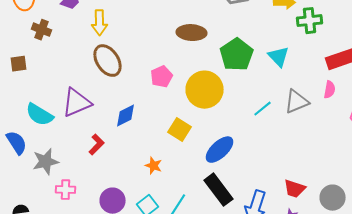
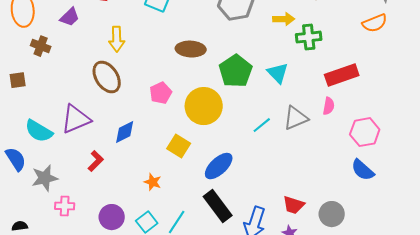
yellow arrow: (100, 23) -> (117, 39), moved

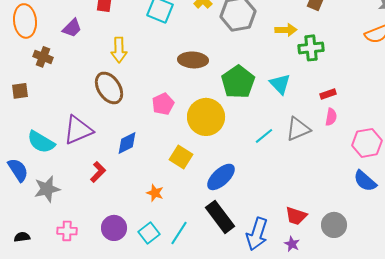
red rectangle: (342, 75) -> (328, 94), moved, size x0.5
pink cross: (65, 206) -> (67, 231), moved

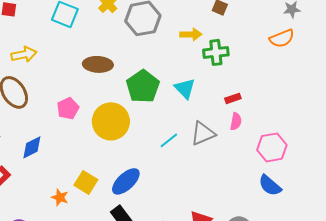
yellow arrow: (119, 50) -> (24, 54), turned -100
yellow square: (181, 157) -> (86, 182), moved

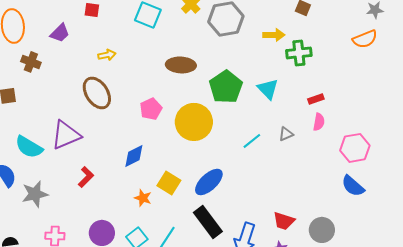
yellow arrow: (24, 54) -> (107, 55), size x0.7
gray triangle: (203, 133) -> (286, 134), size x0.6
blue diamond: (32, 147) -> (134, 156), moved

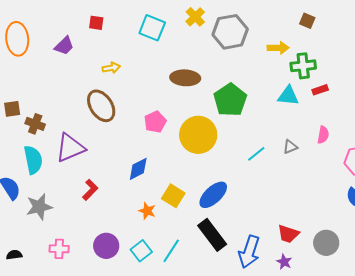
brown cross: (31, 62) -> (35, 124), moved
cyan triangle: (268, 89) -> (288, 96), moved, turned -40
red rectangle: (316, 99) -> (320, 90), moved
cyan semicircle: (29, 147) -> (33, 160), turned -132

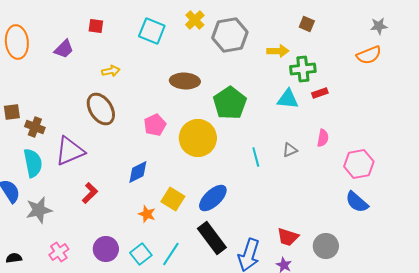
cyan line: (256, 154) -> (256, 157), turned -66
pink cross: (59, 249) -> (59, 252), turned -36

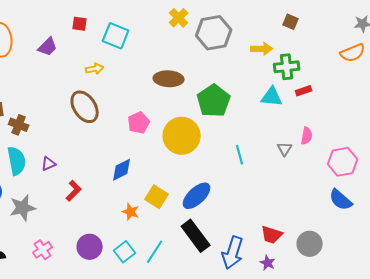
cyan square: (152, 31) -> (116, 36), moved
gray triangle: (290, 150) -> (285, 149), moved, turned -35
purple triangle: (70, 151) -> (49, 164), moved, size x0.5

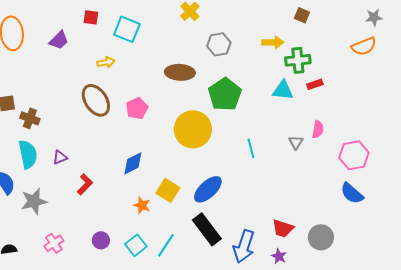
gray hexagon: (214, 33) -> (219, 44), moved, size x0.7
pink pentagon: (139, 123) -> (137, 108), moved
purple circle: (90, 247) -> (101, 240), size x0.7

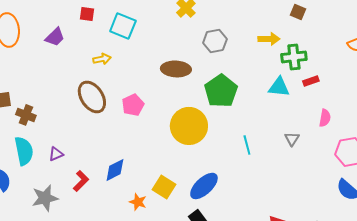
pink semicircle: (318, 129) -> (325, 118), moved
blue diamond: (133, 163) -> (115, 170), moved
gray star: (34, 201) -> (45, 198), moved

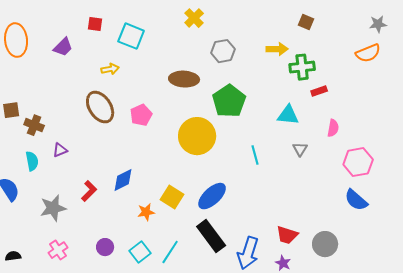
cyan triangle: (279, 87) -> (288, 115), moved
cyan semicircle: (24, 151) -> (32, 161), size x0.7
purple triangle: (56, 154) -> (60, 150), moved
orange star: (138, 202) -> (146, 212), turned -30

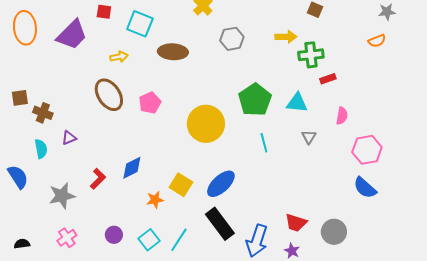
purple trapezoid: (63, 47) -> (72, 35), size x1.6
orange semicircle: (368, 53) -> (377, 41), size x0.7
brown ellipse: (184, 79) -> (173, 52), moved
green pentagon: (229, 101) -> (255, 100), moved

